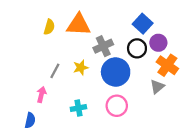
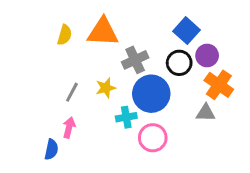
gray triangle: (157, 87) -> (206, 113), turned 42
pink arrow: (41, 95) -> (69, 127), moved
cyan cross: (78, 108) -> (126, 117), moved
blue semicircle: (30, 120) -> (51, 149), moved

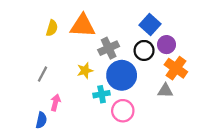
gray line: (72, 92) -> (42, 74), moved

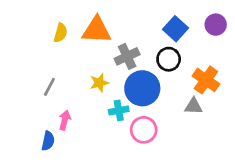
purple circle: (166, 45) -> (216, 25), moved

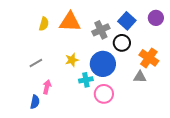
gray cross: (127, 56) -> (101, 30), moved
gray line: (49, 87) -> (36, 63), turned 32

